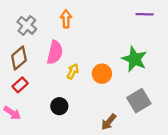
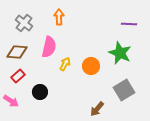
purple line: (145, 14) -> (129, 24), moved
brown diamond: (19, 58) -> (17, 52), turned 45
black circle: (59, 106) -> (40, 92), moved

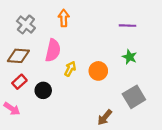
purple line: (129, 24) -> (127, 26), moved
green star: (120, 53) -> (130, 57), size x0.6
black circle: (40, 92) -> (43, 90), moved

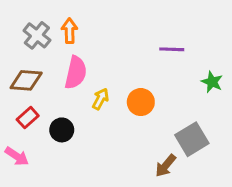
orange arrow: (64, 18) -> (69, 31), moved
purple line: (127, 26) -> (172, 49), moved
green star: (130, 57) -> (212, 82), moved
brown arrow: (105, 117) -> (166, 166), moved

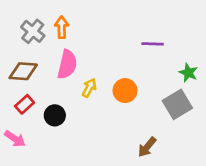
gray square: (192, 139) -> (177, 104), moved

